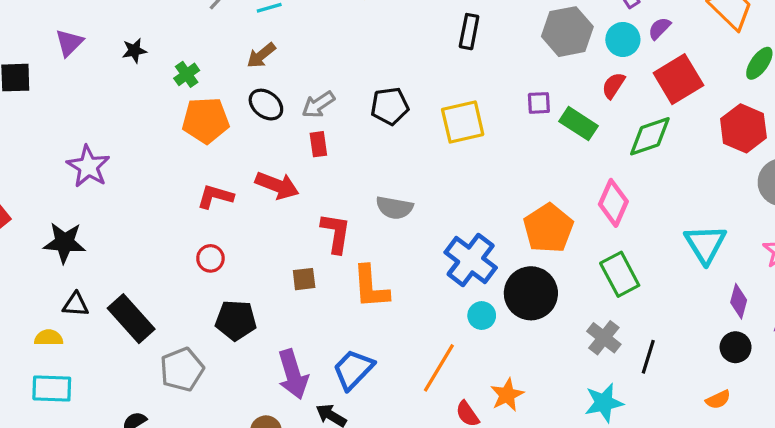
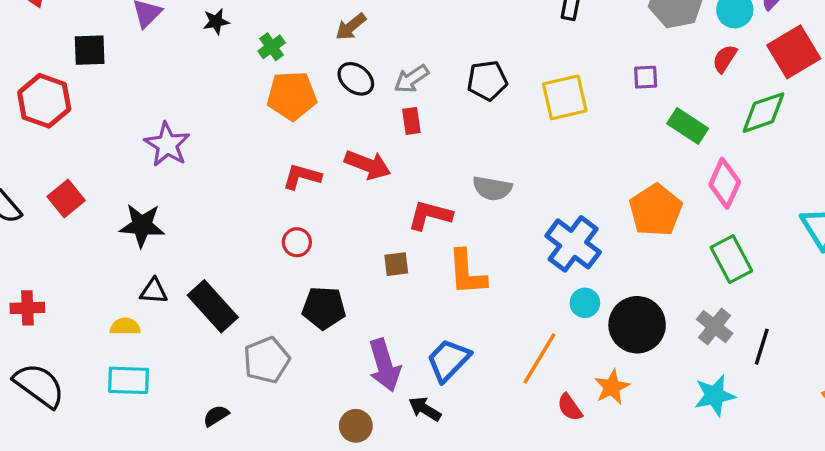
green rectangle: (578, 124) -> (688, 126), moved
red L-shape: (336, 233) -> (430, 215), turned -84
black circle: (531, 293) -> (637, 325), moved

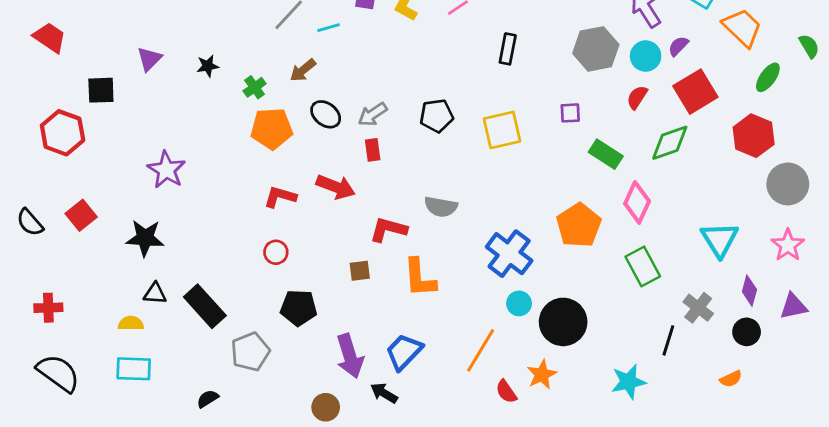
brown arrow: (351, 27) -> (303, 70), moved
gray cross: (715, 326) -> (698, 308), moved

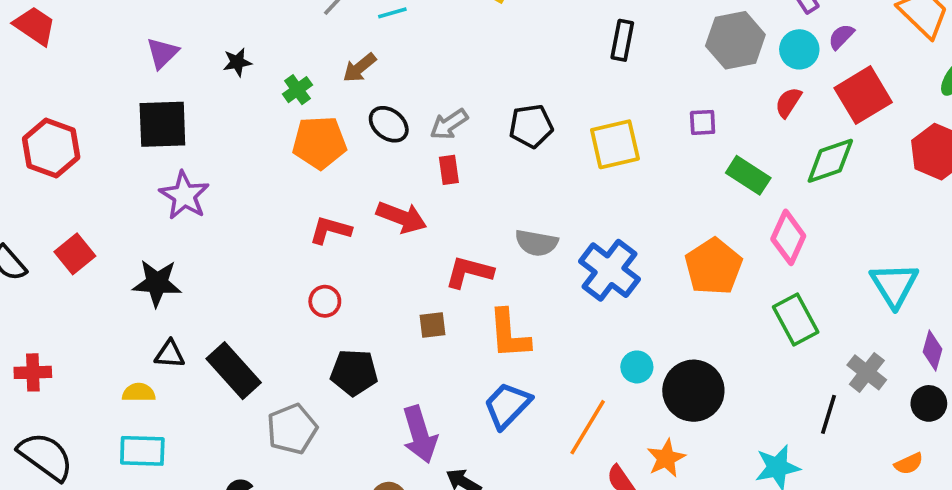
black square: (101, 90) -> (162, 124), moved, size x1.4
blue cross: (509, 254) -> (610, 270), moved
blue trapezoid: (404, 352) -> (507, 405), moved

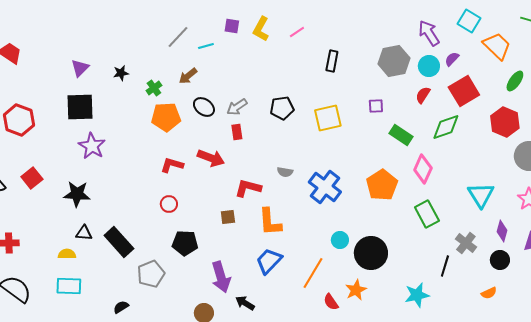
gray semicircle: (537, 243) -> (285, 172), size x0.7

